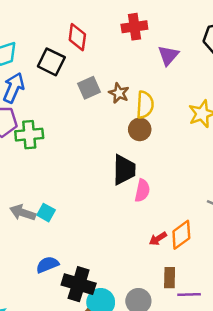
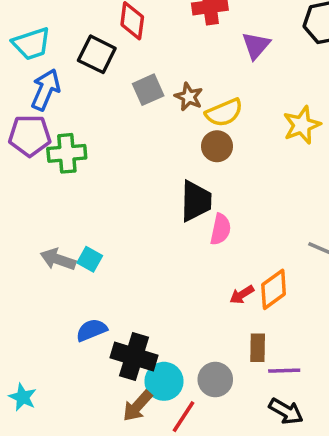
yellow semicircle: (145, 105) -> (224, 113), turned 64

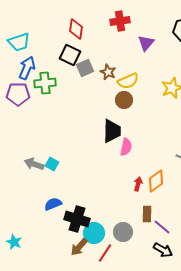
black square: (97, 54) -> (70, 55), moved
green cross: (67, 153) -> (45, 83), moved
red arrow: (242, 295) -> (138, 184), turned 136
purple line: (284, 371) -> (162, 227), turned 42

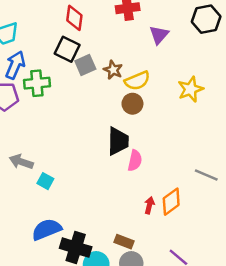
gray arrow: (34, 164) -> (21, 162), moved
blue semicircle: (53, 204) -> (47, 229), size x1.4
brown rectangle: (147, 214) -> (124, 242), moved, turned -70

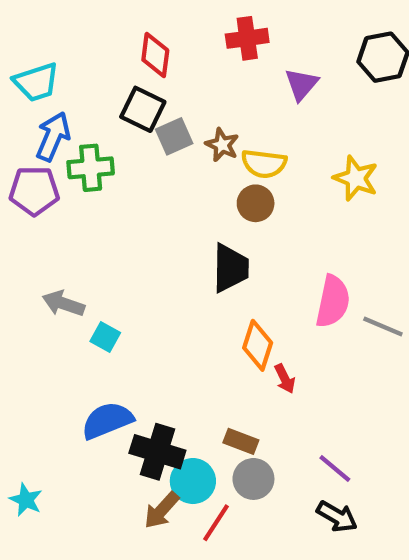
yellow semicircle: (137, 81) -> (264, 164), turned 30
yellow star: (190, 89) -> (356, 178), turned -30
pink semicircle: (135, 161) -> (333, 301), moved, size x1.4
orange diamond: (171, 202) -> (258, 345), moved, turned -36
red arrow: (149, 205) -> (285, 379), turned 140

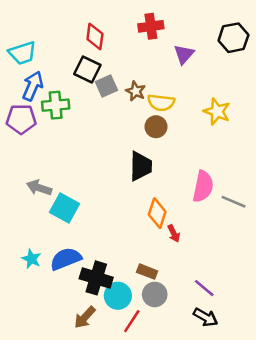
cyan square: (105, 337) -> (64, 208), size x1.6
cyan star: (26, 500) -> (31, 259), moved
brown arrow: (162, 510) -> (85, 317), moved

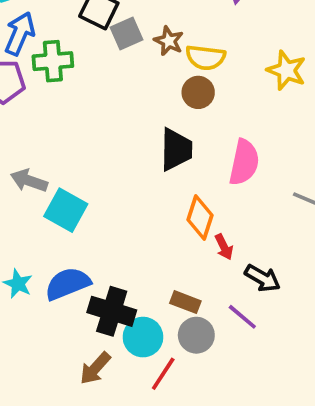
pink semicircle: (203, 186) -> (244, 162), moved
purple line: (204, 288) -> (242, 317), moved
black arrow: (206, 317) -> (263, 278), moved

